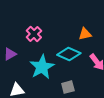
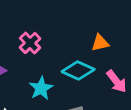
cyan star: (42, 67) -> (41, 88), size x0.7

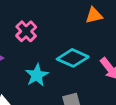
orange triangle: (100, 43) -> (94, 15), moved

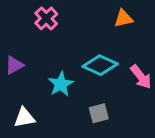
pink cross: (26, 31) -> (46, 18), moved

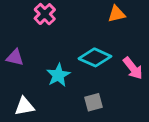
purple triangle: (14, 65) -> (15, 57), turned 42

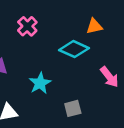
cyan diamond: (95, 57) -> (74, 49), moved

